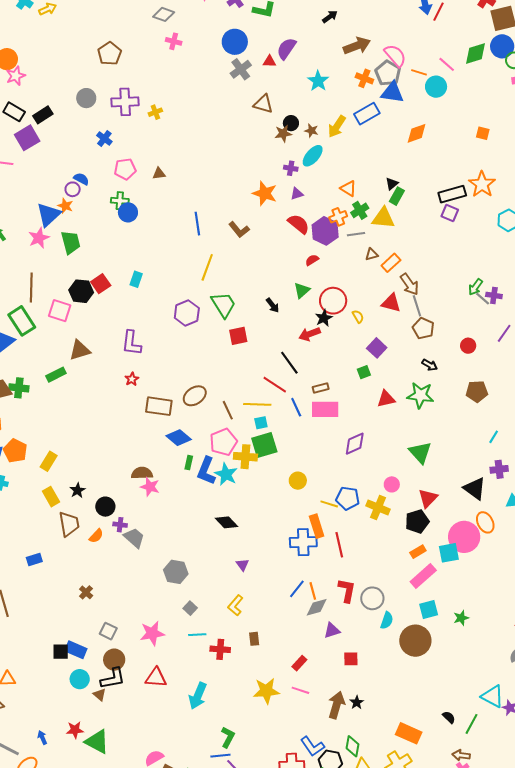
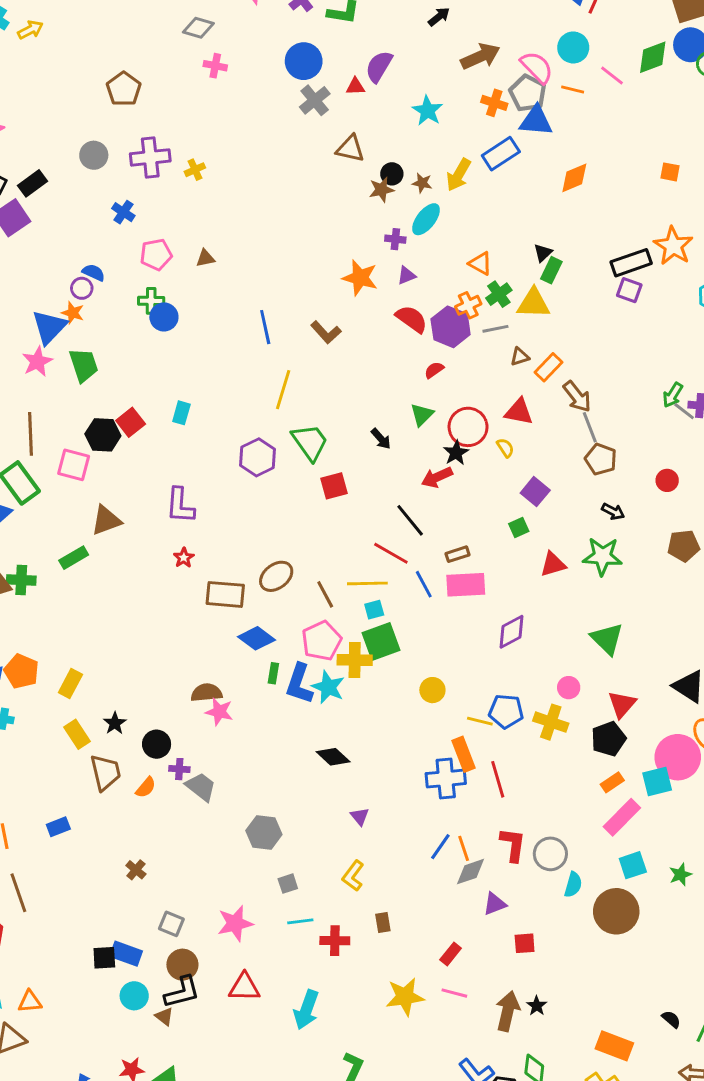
cyan circle: (436, 87) -> (573, 47), moved
red triangle: (391, 303) -> (519, 412), moved
gray square: (190, 608) -> (288, 884), turned 32

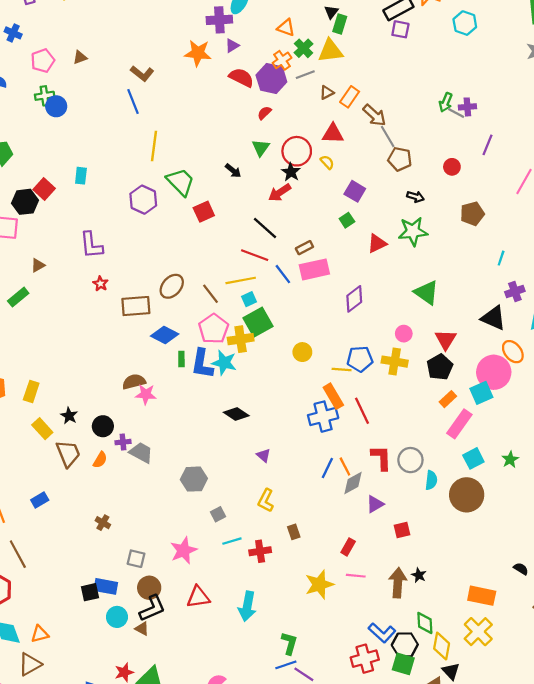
purple cross: (395, 239) -> (219, 20), size x1.6
brown L-shape: (326, 332) -> (142, 73), moved
brown triangle: (106, 520) -> (38, 265), size x0.6

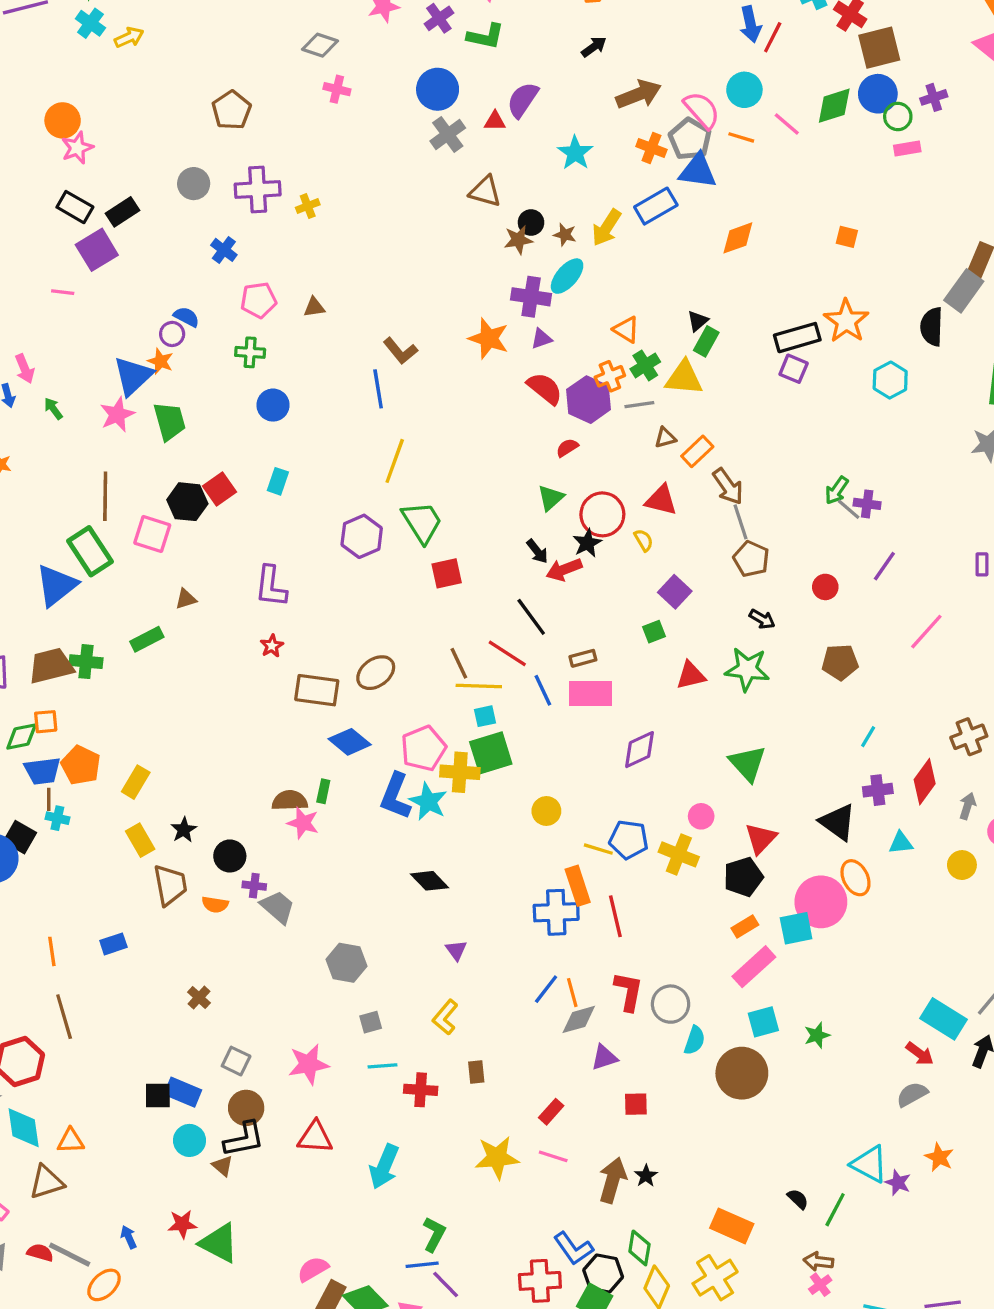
blue circle: (56, 106) -> (273, 405), moved
black arrow: (233, 171) -> (537, 551), moved
brown line: (211, 294) -> (459, 663), moved
green rectangle: (181, 359) -> (323, 791), moved
orange semicircle: (100, 460) -> (215, 905), turned 56

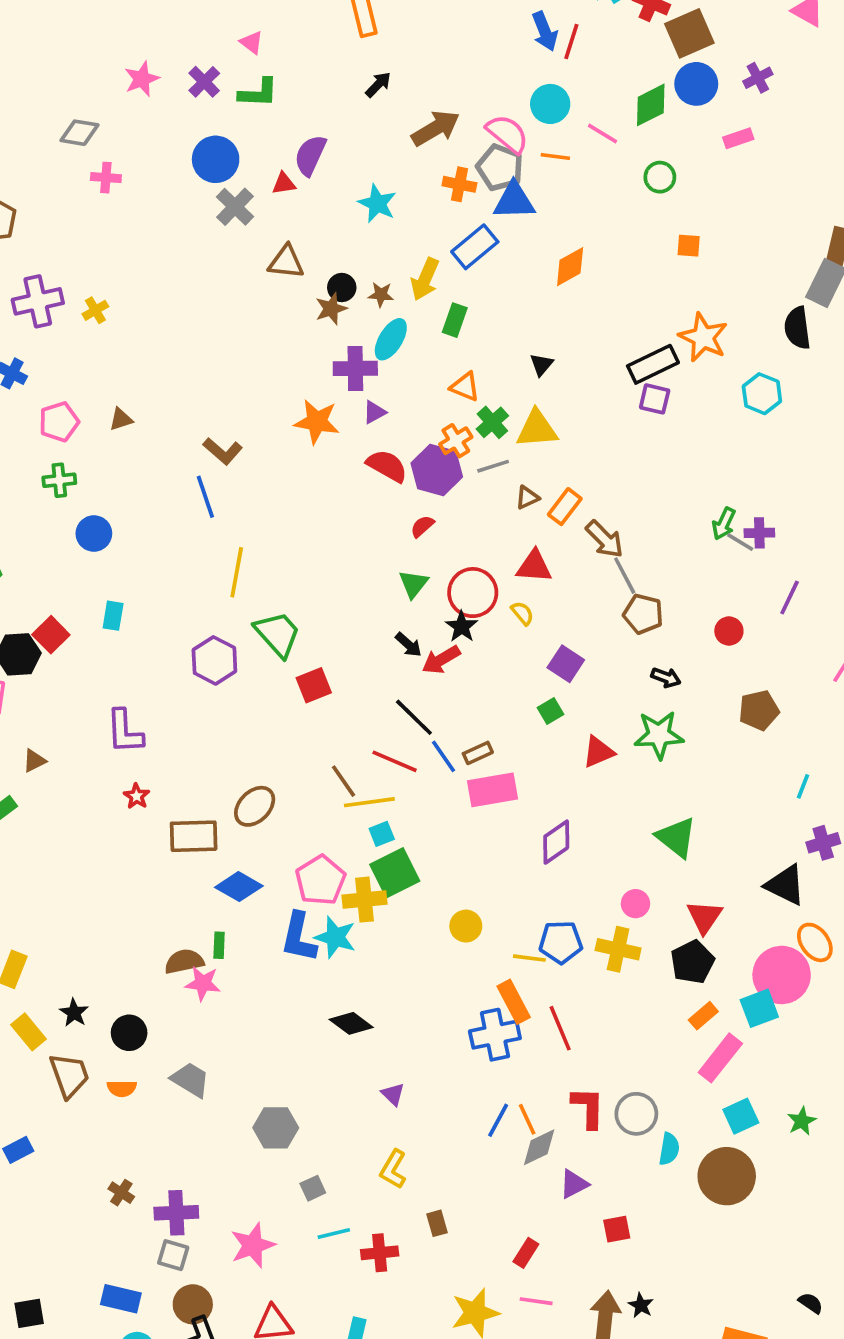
green circle: (898, 116) -> (660, 177), moved
green rectangle: (706, 341) -> (455, 320), moved
blue line: (543, 690) -> (443, 756), moved
purple cross: (254, 886) -> (176, 1213), moved, size x1.6
black square: (158, 1095) -> (29, 1313), moved

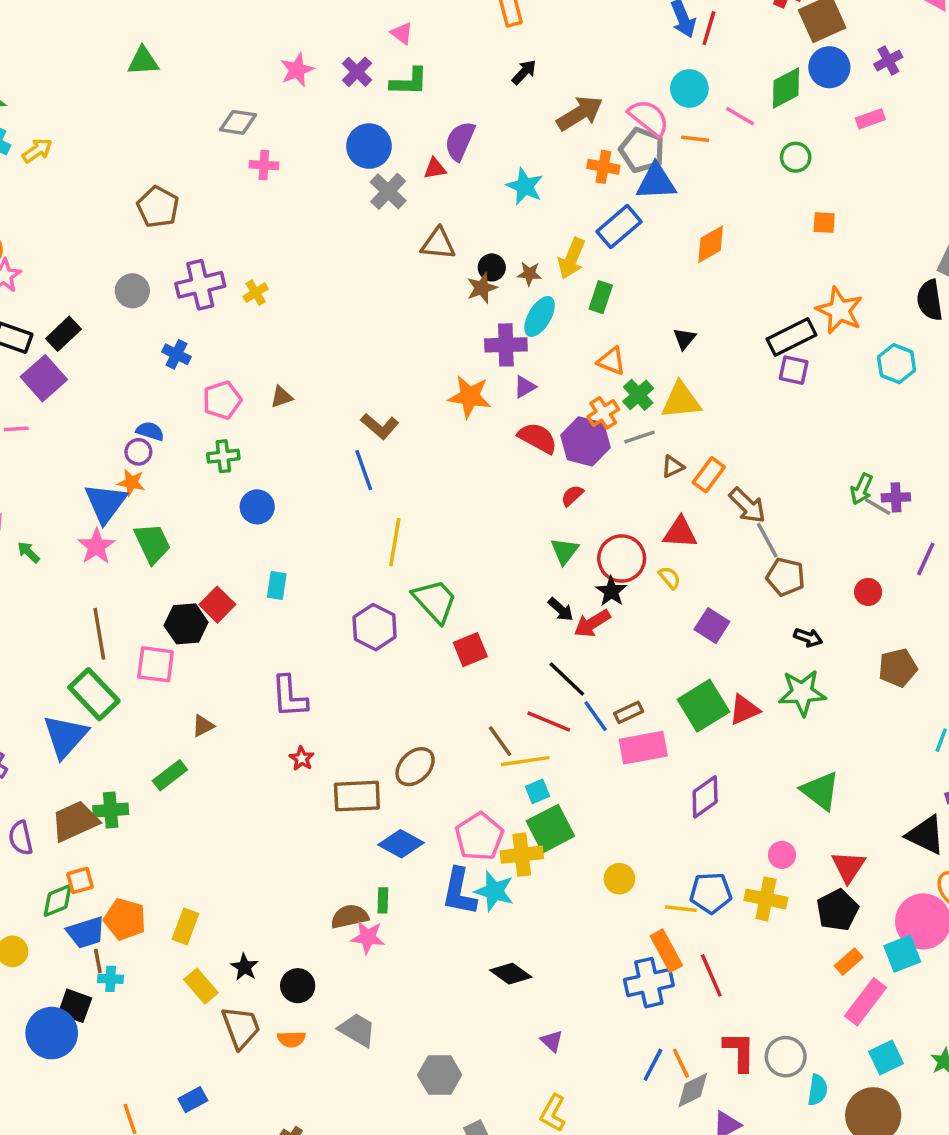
green square: (550, 711) -> (703, 706), moved, size x2.0

